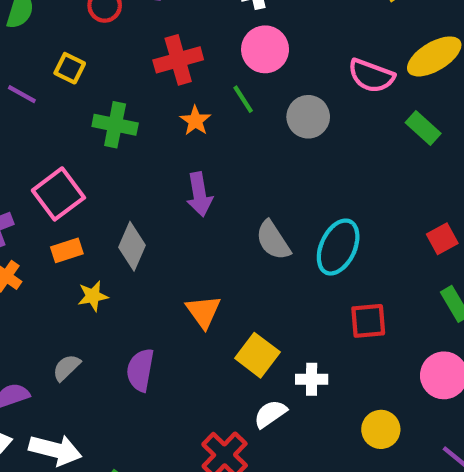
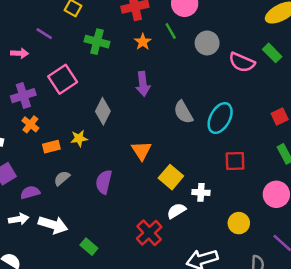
pink semicircle: (371, 76) -> (242, 62), moved
purple line: (22, 94) -> (44, 34), moved
orange rectangle: (67, 250) -> (51, 147), moved

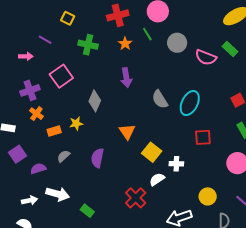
white arrow: (19, 219) -> (29, 200), moved
yellow circle: (239, 223) -> (208, 196), moved

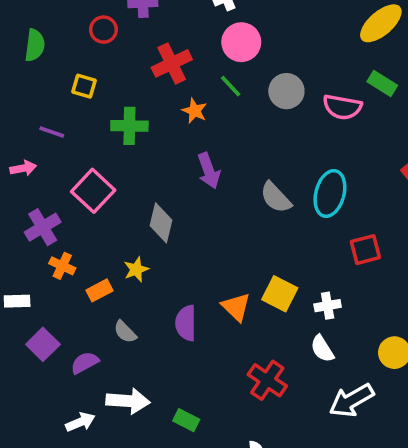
orange triangle: (127, 132) -> (236, 307), moved
gray semicircle: (63, 156) -> (125, 332), turned -80
white semicircle: (157, 179) -> (322, 349), moved, turned -77

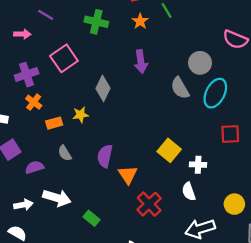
gray circle: (286, 91) -> (200, 63), moved
orange triangle: (236, 307) -> (128, 175), moved

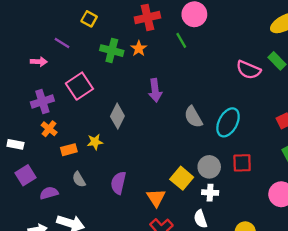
orange star: (140, 21) -> (139, 49), moved
gray circle: (200, 63) -> (209, 167), moved
orange triangle: (128, 175) -> (156, 198), moved

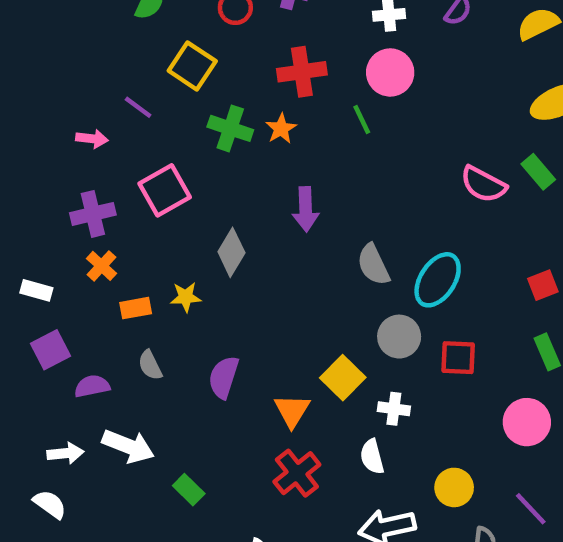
yellow square: (89, 19) -> (192, 66), size x1.5
gray circle: (209, 167) -> (399, 337), moved

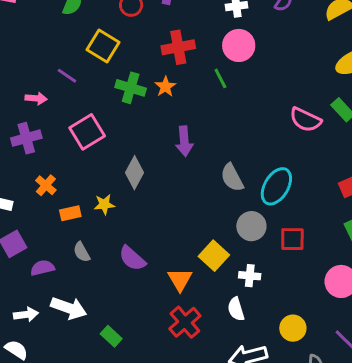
purple cross: (93, 214) -> (26, 138), moved
purple semicircle: (224, 377) -> (132, 258), turned -64

